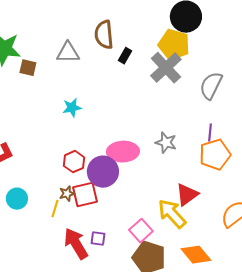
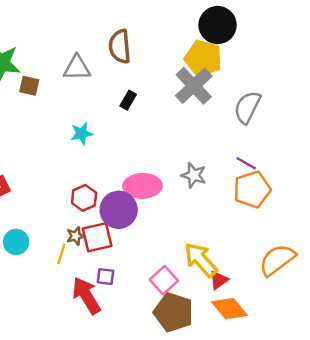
black rectangle: (125, 56) -> (128, 100), moved
purple line: (210, 133) -> (246, 163), turned -66
red triangle: (187, 195) -> (219, 280), moved, size x0.7
purple square: (98, 239) -> (105, 277), moved

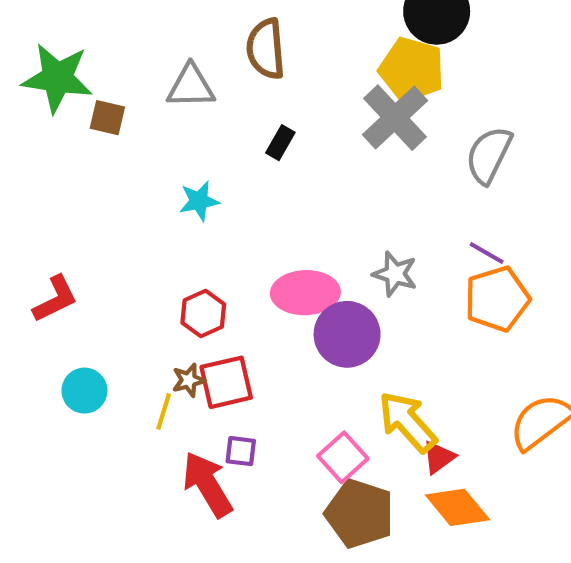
purple circle: (119, 210) -> (347, 334), moved

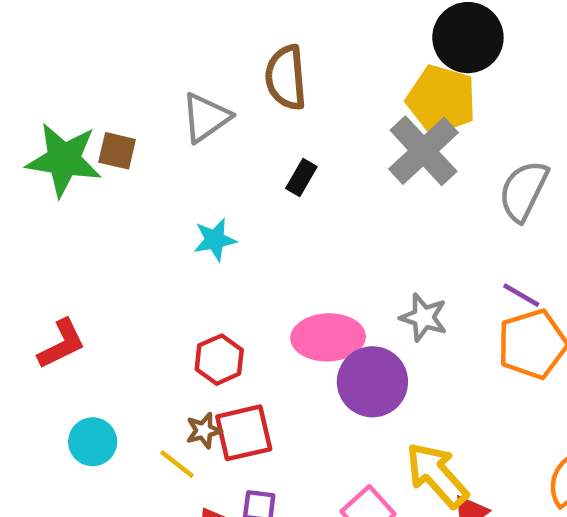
green star: (57, 78) -> (64, 160), moved
gray triangle: (191, 86) -> (206, 117), turned -34
yellow line: (164, 411) -> (177, 464), turned -69

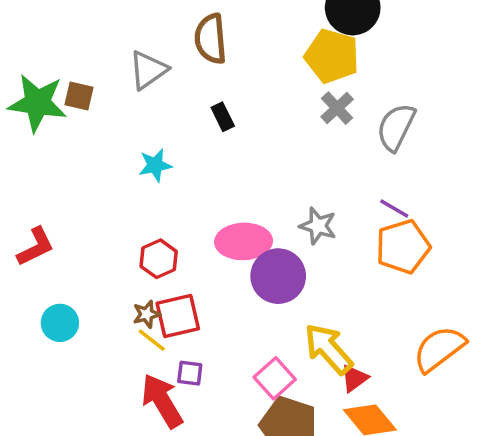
gray cross: (424, 151) -> (337, 108), moved, size x0.6
black rectangle: (301, 177) -> (223, 117), turned -56
yellow line: (177, 464) -> (152, 340), moved

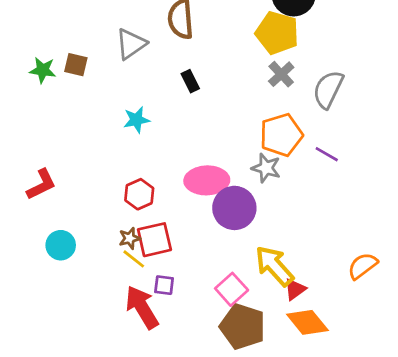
green star: (37, 103) -> (43, 70), size x0.6
orange pentagon: (403, 247) -> (281, 135), moved
orange semicircle: (439, 349) -> (363, 266), size x0.7

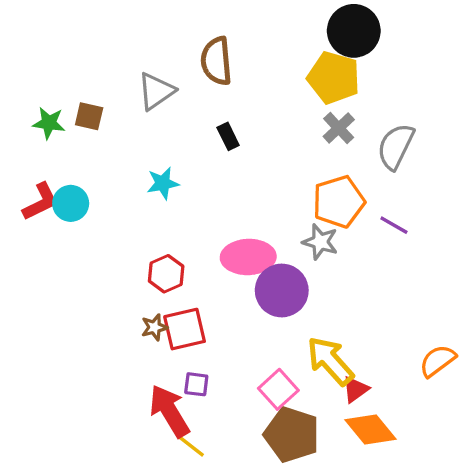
red L-shape: (41, 185) -> (41, 202), moved
cyan circle: (61, 245) -> (71, 203), moved
yellow line: (134, 259) -> (191, 446), moved

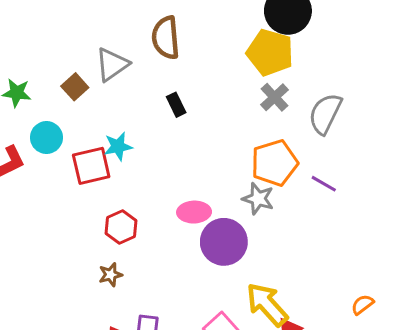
brown square: (89, 116) -> (75, 87), moved, turned 35
cyan circle: (71, 203) -> (46, 138), moved
pink ellipse: (248, 257) -> (194, 212), size x0.7
red square: (185, 329) -> (91, 166), moved
orange semicircle: (438, 361) -> (362, 304), size x0.7

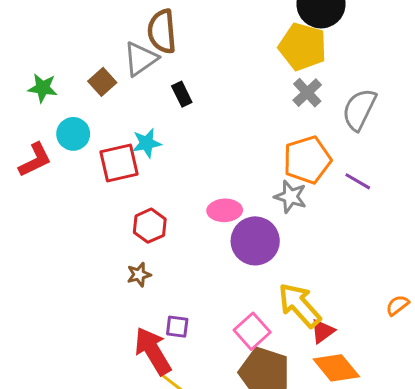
brown semicircle: (166, 38) -> (162, 31), moved
black rectangle: (176, 105) -> (182, 94), moved

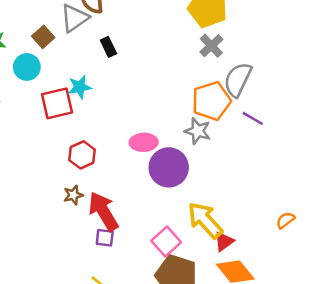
gray semicircle: (359, 109) -> (238, 80), moved
cyan circle: (73, 134) -> (27, 67), moved
red arrow: (153, 351) -> (103, 211), moved

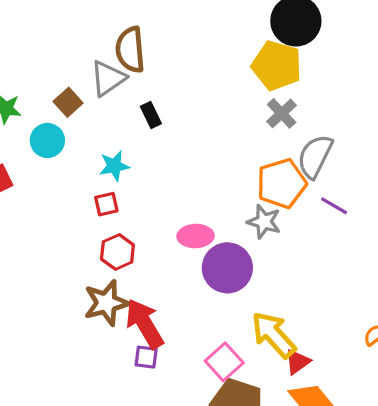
red square: (57, 103) -> (106, 204), moved, size x0.6
brown star: (73, 195) -> (106, 303), size x1.8

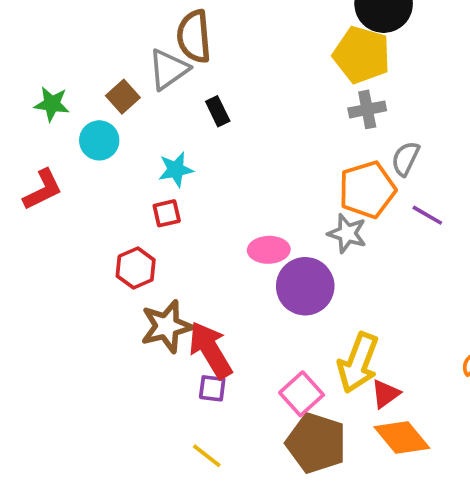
gray cross: (282, 113) -> (367, 109), turned 32
gray semicircle: (315, 156) -> (405, 159), size x0.7
red hexagon: (117, 252) -> (136, 268), moved
yellow arrow: (274, 335) -> (358, 363), turned -117

